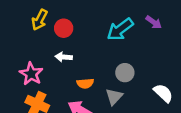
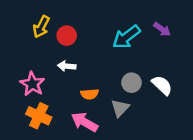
white semicircle: (163, 93) -> (162, 85), moved

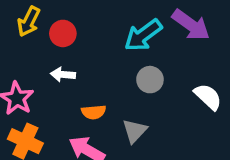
purple arrow: (162, 29) -> (191, 25), size x1.6
gray circle: (132, 83) -> (150, 80), moved
white semicircle: (162, 85) -> (208, 97), moved

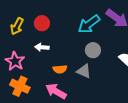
yellow arrow: (29, 22) -> (17, 26), moved
gray triangle: (135, 131) -> (84, 71), moved, turned -49

